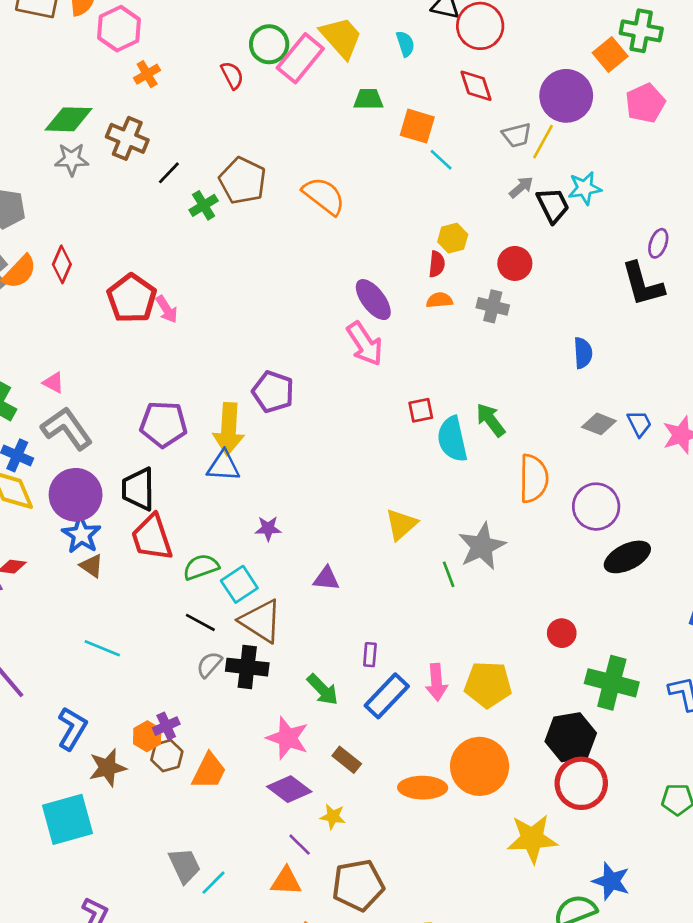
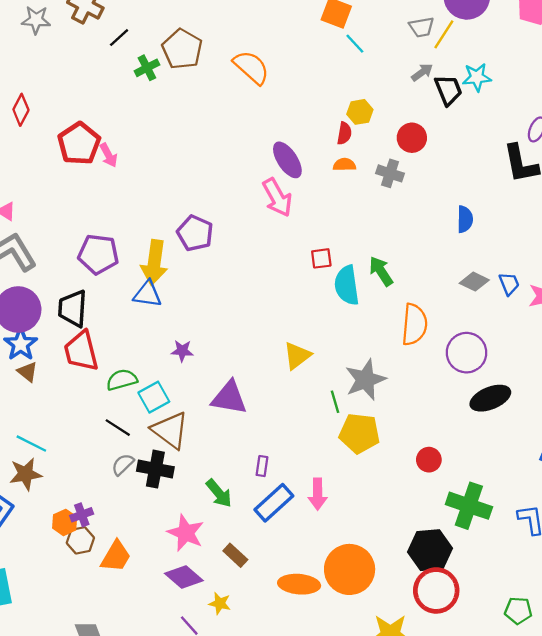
purple triangle: (326, 579) -> (229, 398), size x1.6
yellow pentagon: (488, 685) -> (359, 433), moved
brown star: (108, 768) -> (26, 474), moved

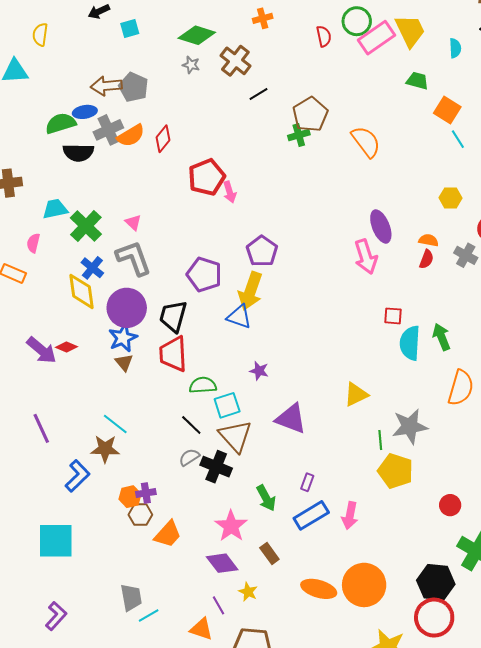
gray star: (36, 20) -> (191, 65), size x0.7
green cross: (147, 68) -> (299, 135), moved
red semicircle: (344, 133) -> (426, 259), moved
purple pentagon: (195, 233) -> (262, 251), moved

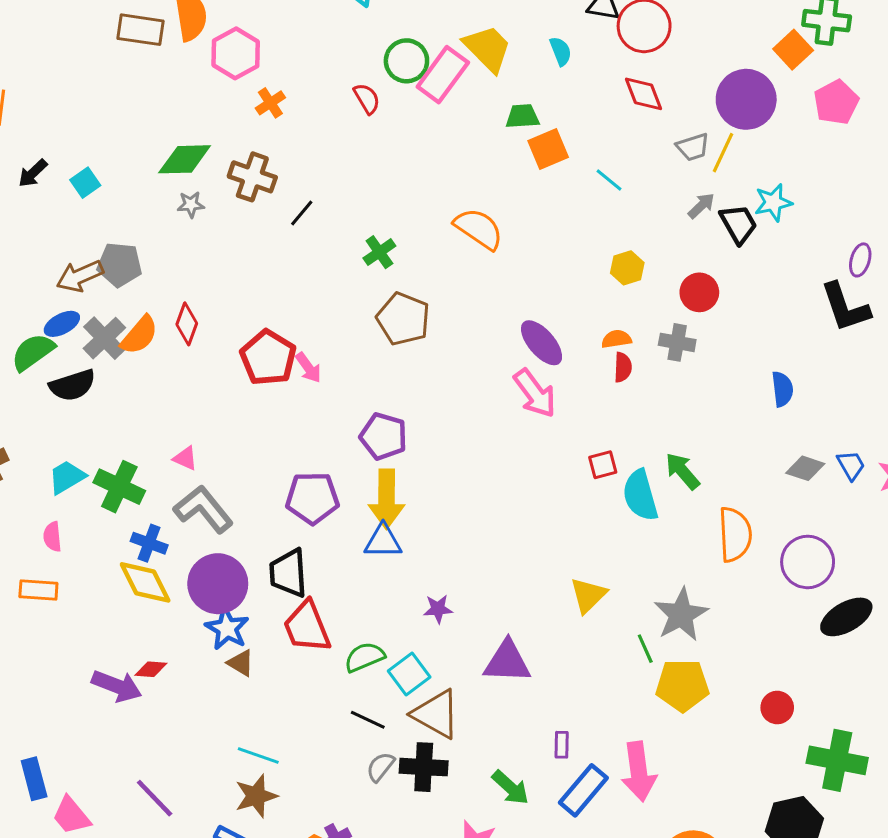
orange square: (447, 110) -> (548, 149), moved, turned -36
brown pentagon: (310, 114) -> (403, 319), moved
pink arrow: (350, 516) -> (639, 772), size x1.4

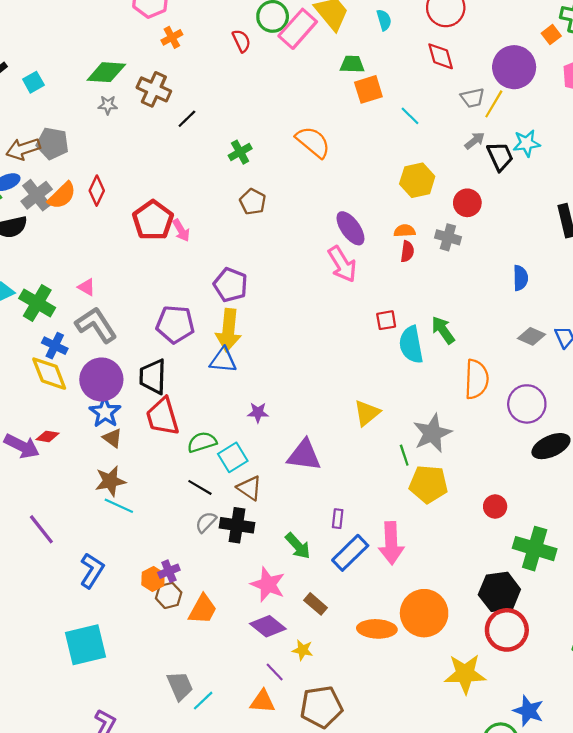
orange square: (793, 50) -> (551, 35), size x0.7
yellow hexagon: (627, 268) -> (417, 180), size x1.4
brown pentagon: (403, 319) -> (253, 202), size x0.7
brown triangle: (436, 714) -> (249, 488), size x0.7
brown star: (256, 796) -> (110, 481), moved

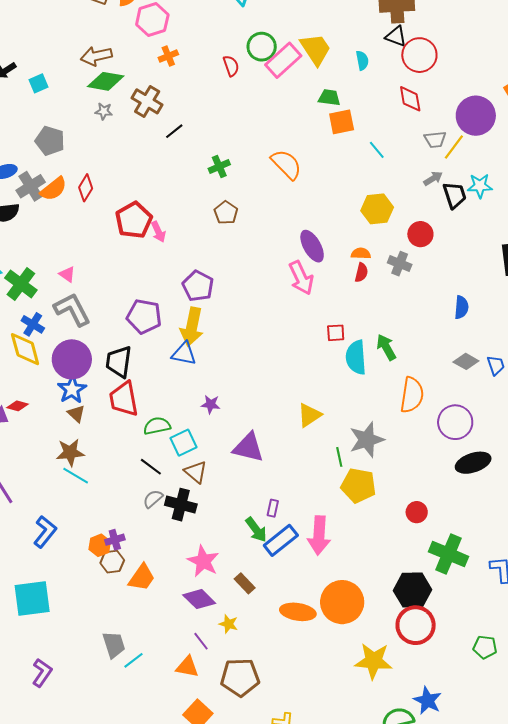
brown arrow: (23, 149) -> (96, 56), moved
green arrow: (298, 546) -> (256, 530), moved

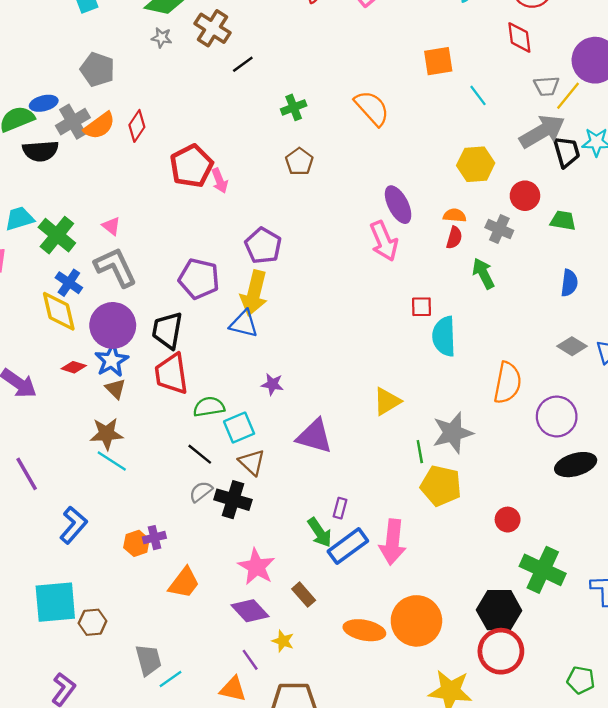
green trapezoid: (329, 98) -> (563, 221), moved
gray arrow: (433, 178) -> (542, 131), size x2.0
green arrow: (386, 347) -> (483, 274), moved
red diamond: (17, 406) -> (74, 367), moved
brown hexagon: (112, 562) -> (93, 622), moved

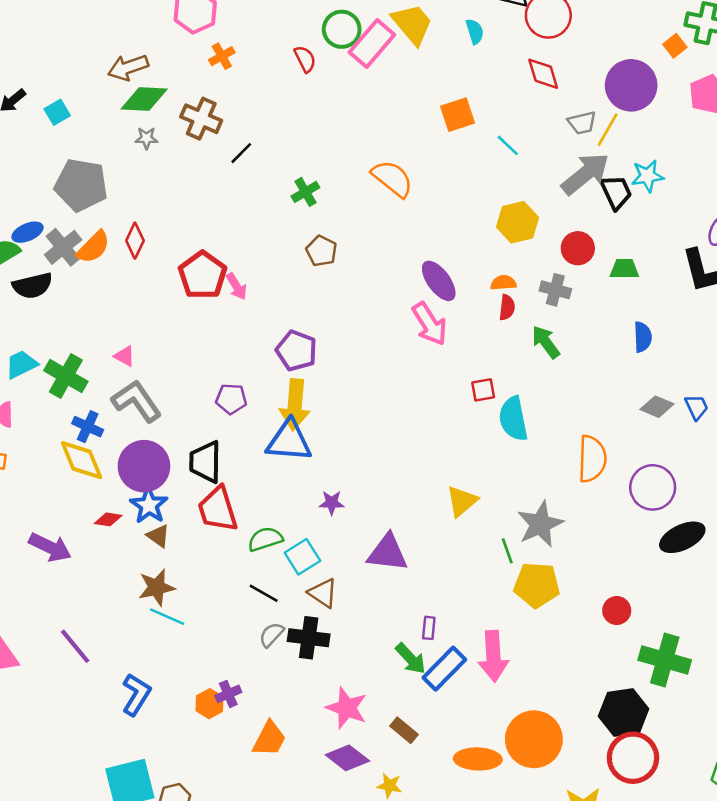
gray pentagon: (97, 70) -> (81, 185), size x1.4
purple pentagon: (199, 279) -> (231, 399), size x0.7
blue triangle: (244, 324) -> (289, 441), size x1.4

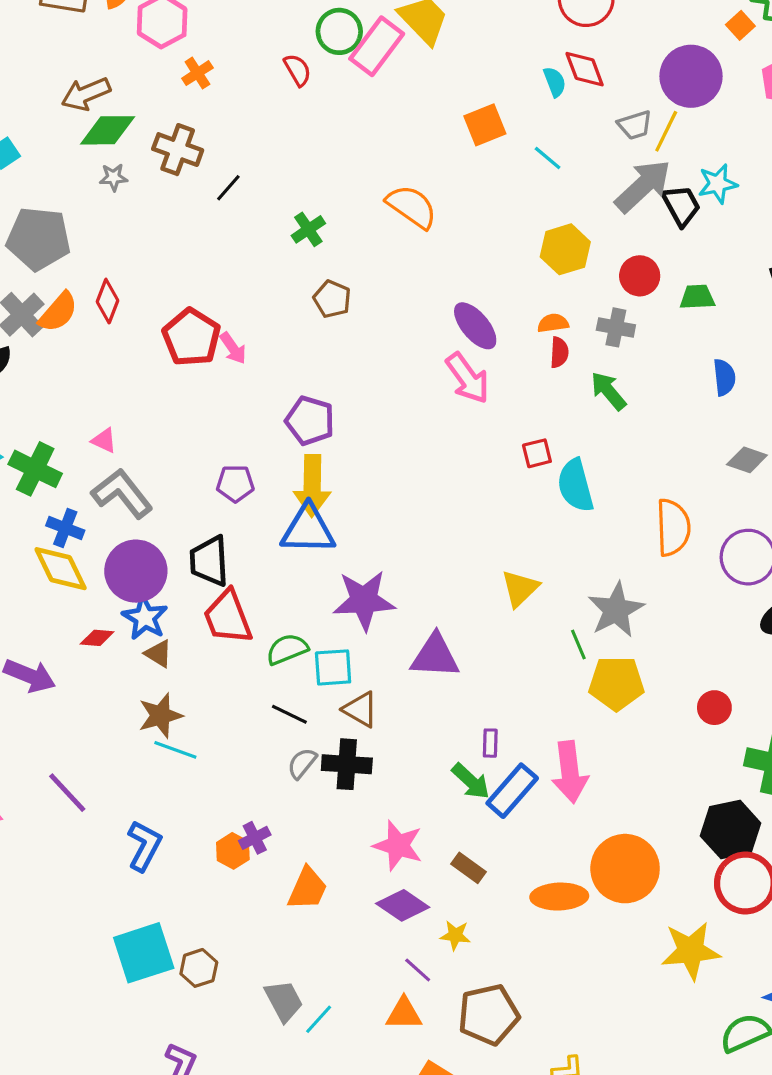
cyan semicircle: (475, 31) -> (555, 82), moved
purple star: (332, 503) -> (364, 600), size x2.0
cyan square: (302, 557) -> (333, 667), turned 32

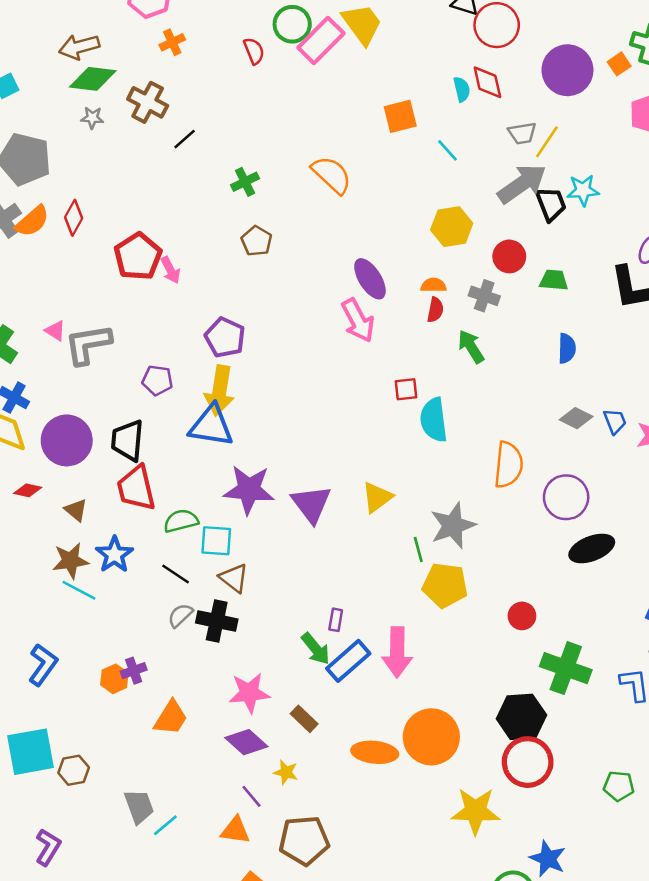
purple circle: (691, 76) -> (567, 70), moved
gray L-shape: (122, 493) -> (88, 344), moved, turned -69
blue star: (145, 618) -> (114, 555), moved
purple triangle: (435, 656) -> (311, 504), moved, turned 42
pink star: (398, 845) -> (249, 693), turned -30

